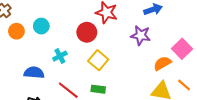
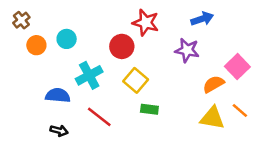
cyan cross: (60, 56) -> (89, 75), size x1.5
green rectangle: (98, 89) -> (149, 109), moved

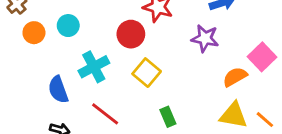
blue semicircle: (58, 95) -> (58, 90), turned -115
green rectangle: (149, 109) -> (168, 117), moved, turned 60
orange line: (240, 111) -> (265, 120), moved

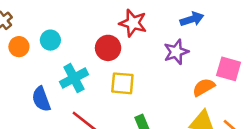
purple star: (205, 38) -> (176, 52), turned -30
pink square: (262, 57) -> (229, 69), turned -30
yellow square: (147, 73) -> (122, 83), turned -35

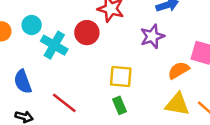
cyan cross: (74, 78) -> (54, 45), moved, turned -32
yellow square: (122, 83) -> (121, 77), moved

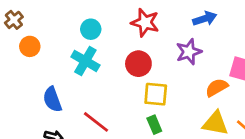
cyan circle: (32, 25) -> (91, 29), moved
red circle: (87, 33) -> (138, 64), moved

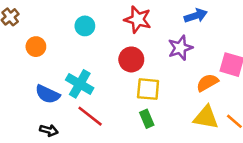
orange circle: (30, 46) -> (36, 47), moved
cyan cross: (85, 61) -> (80, 84), moved
blue semicircle: (52, 99) -> (48, 94), turned -45

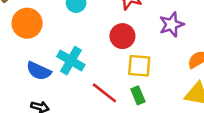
orange circle: (36, 47) -> (27, 23), size x1.5
red line: (90, 116) -> (104, 93), moved

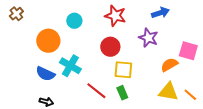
orange circle: (27, 23) -> (48, 41), moved
purple star: (171, 24) -> (148, 38), turned -30

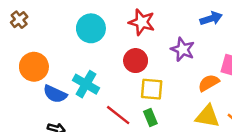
blue arrow: (160, 13) -> (211, 18), moved
cyan circle: (74, 21) -> (91, 28), size x1.5
orange circle: (48, 41) -> (34, 67), moved

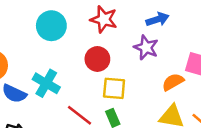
blue arrow: (211, 18) -> (158, 19), moved

